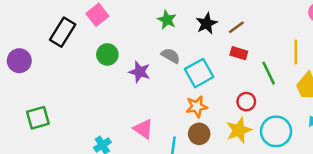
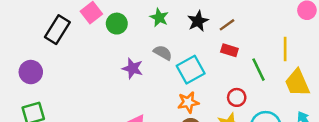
green circle: (107, 54) -> (117, 24), moved
purple circle: (19, 61) -> (31, 72), moved

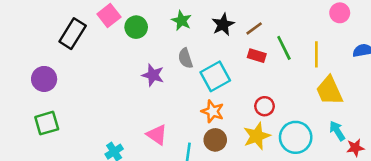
gray semicircle: (163, 53) -> (185, 58), turned -138
green line: (258, 70) -> (284, 48), moved
orange star: (188, 102) -> (213, 111), turned 30

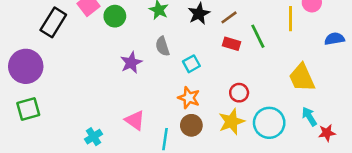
yellow line: (316, 54) -> (291, 19), moved
purple star: (153, 75) -> (131, 63), turned 30
cyan square: (215, 76) -> (191, 64), size x0.6
purple circle: (44, 79) -> (26, 66), size x1.4

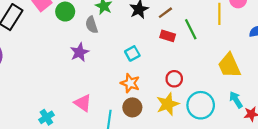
gray semicircle: (163, 46) -> (92, 25), moved

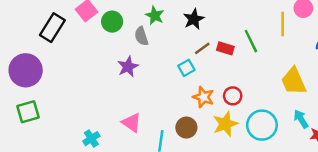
brown line: (165, 13) -> (202, 48), moved
orange star: (130, 83) -> (203, 97), moved

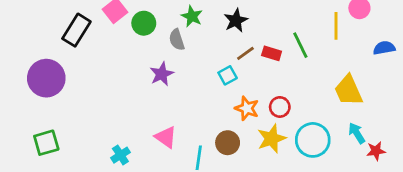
green square: (28, 112) -> (46, 143), moved

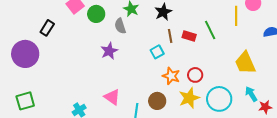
black rectangle: (76, 30) -> (47, 28), moved, size x0.7
brown line: (245, 53) -> (170, 36), turned -64

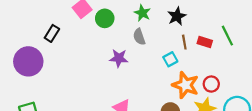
gray semicircle: (120, 26) -> (139, 37), moved
purple star: (109, 51) -> (119, 58), turned 30
orange star: (171, 76) -> (185, 85), size x1.4

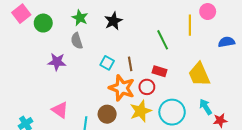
brown line: (184, 42) -> (130, 64), moved
red rectangle: (205, 42) -> (159, 71), moved
cyan square: (170, 59) -> (107, 63), turned -32

